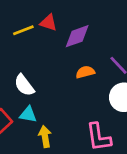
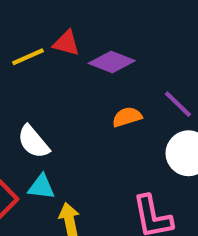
purple diamond: (77, 36) -> (112, 62), turned 44

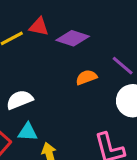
white semicircle: (33, 142) -> (20, 100), turned 112

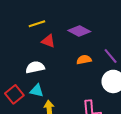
red triangle: (39, 27) -> (48, 41), moved

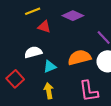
orange semicircle: (84, 60) -> (79, 57), moved, size x1.6
cyan triangle: (37, 91) -> (50, 67), moved, turned -32

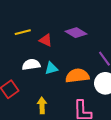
yellow line: (33, 11) -> (23, 32), moved
cyan triangle: (50, 67) -> (51, 68), moved

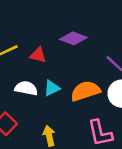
white semicircle: (31, 65) -> (26, 88), turned 30

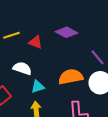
cyan triangle: (52, 88) -> (38, 87), moved

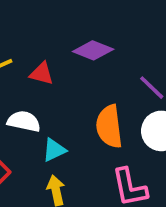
orange semicircle: (71, 77) -> (109, 126), turned -80

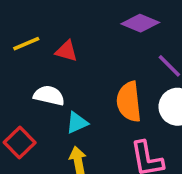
purple diamond: (93, 50) -> (140, 23), moved

